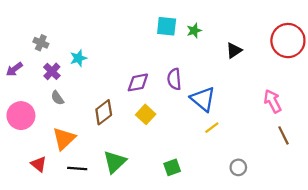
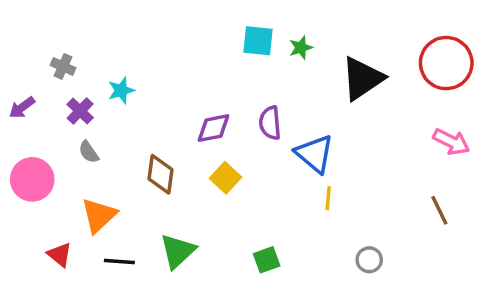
black triangle: (234, 50) -> (362, 78), size x1.8
pink arrow: (273, 101) -> (451, 142), moved, turned 145
brown diamond: (104, 112) -> (161, 174), turned -45
yellow line: (212, 128) -> (328, 198), turned -48

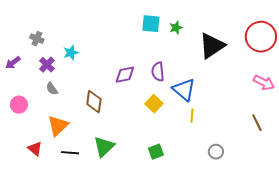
yellow square: (226, 178) -> (154, 104), moved
pink circle: (32, 179) -> (19, 105), size x0.7

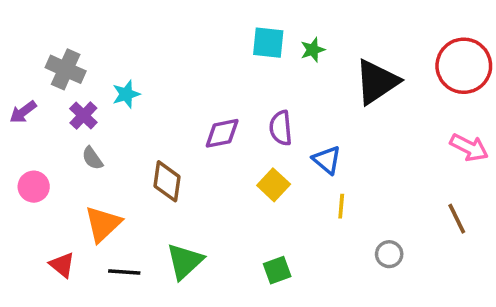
gray cross: (37, 39) -> (66, 69), size x1.5
blue triangle: (184, 90) -> (327, 160), size x0.7
gray circle: (216, 152) -> (389, 254), moved

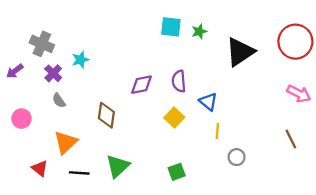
gray circle: (389, 254) -> (237, 157), moved

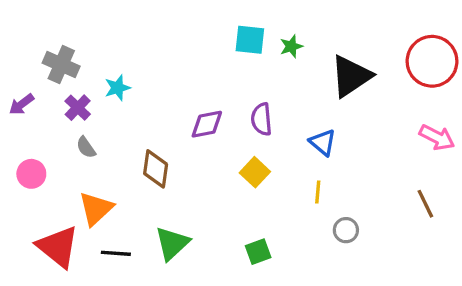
blue triangle: (208, 102) -> (323, 142), moved
red triangle: (40, 168) -> (58, 247), size x1.8

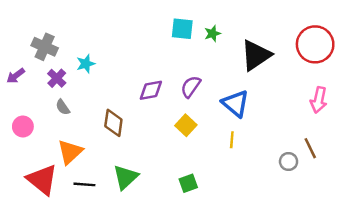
purple semicircle: (261, 119) -> (191, 87), turned 40
pink arrow: (437, 137) -> (319, 100), turned 75
blue triangle: (323, 142) -> (235, 104), size x1.4
gray circle: (346, 230) -> (289, 162), moved

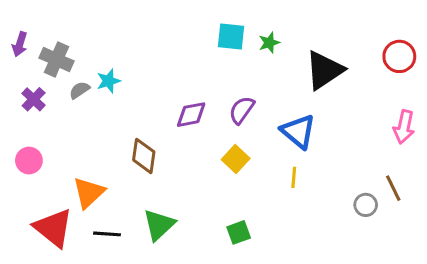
red circle: (315, 44) -> (399, 56), size x0.7
purple arrow: (16, 76) -> (20, 44), moved, turned -36
purple cross: (57, 78) -> (34, 99), moved
gray semicircle: (63, 107) -> (79, 90), moved, turned 91

